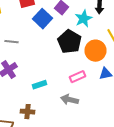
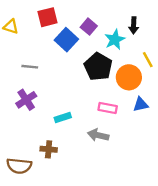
pink rectangle: (78, 77) -> (108, 108), turned 35

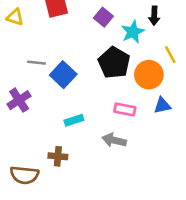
blue square: (66, 40) -> (63, 75), moved
purple cross: (26, 100) -> (19, 100), moved

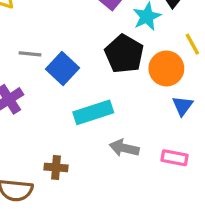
blue triangle: (162, 105) -> (183, 106), turned -42
pink rectangle: (125, 109) -> (174, 158), moved
cyan rectangle: (74, 120) -> (93, 112), moved, size x1.6

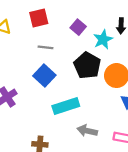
gray line: (30, 54) -> (46, 47), moved

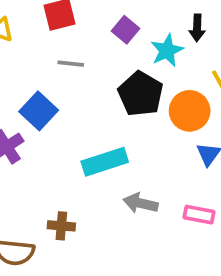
blue square: (44, 76) -> (39, 111), moved

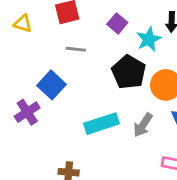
gray arrow: (141, 203) -> (143, 125), moved, turned -70

